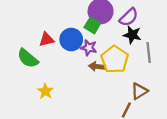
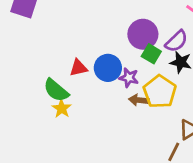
green square: (92, 25) -> (151, 54), moved
yellow star: (45, 91) -> (62, 108), moved

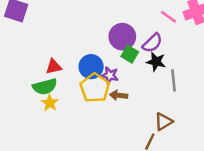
red triangle: (78, 68) -> (54, 67), moved
green semicircle: (56, 90) -> (45, 87), turned -55
yellow pentagon: (160, 92) -> (95, 88), moved

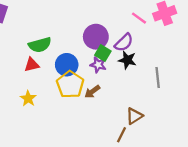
purple star: (110, 75) -> (98, 65), moved
gray line: (174, 80) -> (158, 78), moved
green semicircle: (45, 87) -> (40, 45), moved
brown arrow: (119, 95) -> (92, 92), turned -42

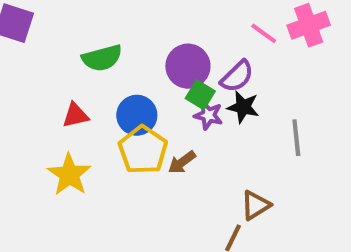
green semicircle: (40, 45) -> (102, 58), moved
purple star: (98, 65) -> (208, 115), moved
yellow star: (28, 99) -> (69, 175), size x1.5

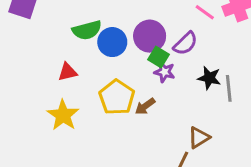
black star: (243, 107) -> (209, 78), moved
blue circle: (137, 115) -> (112, 42), moved

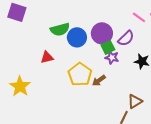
green square: (159, 57) -> (108, 47), turned 32
yellow star: (63, 115) -> (20, 86), moved

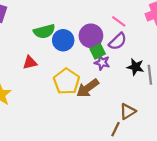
pink line: (139, 17) -> (119, 21), moved
brown arrow: (99, 80) -> (88, 88), size x1.5

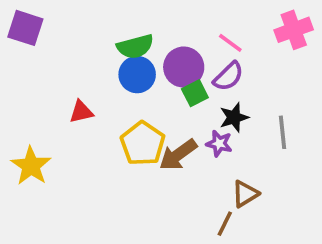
green semicircle: (44, 31) -> (135, 47), moved
purple star: (102, 62) -> (219, 143), moved
black star: (135, 67) -> (234, 117), moved, turned -30

